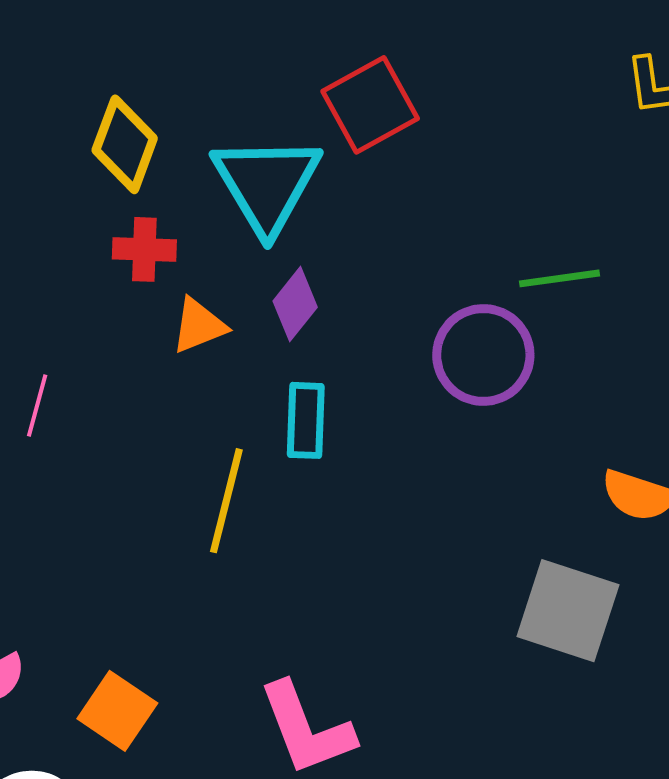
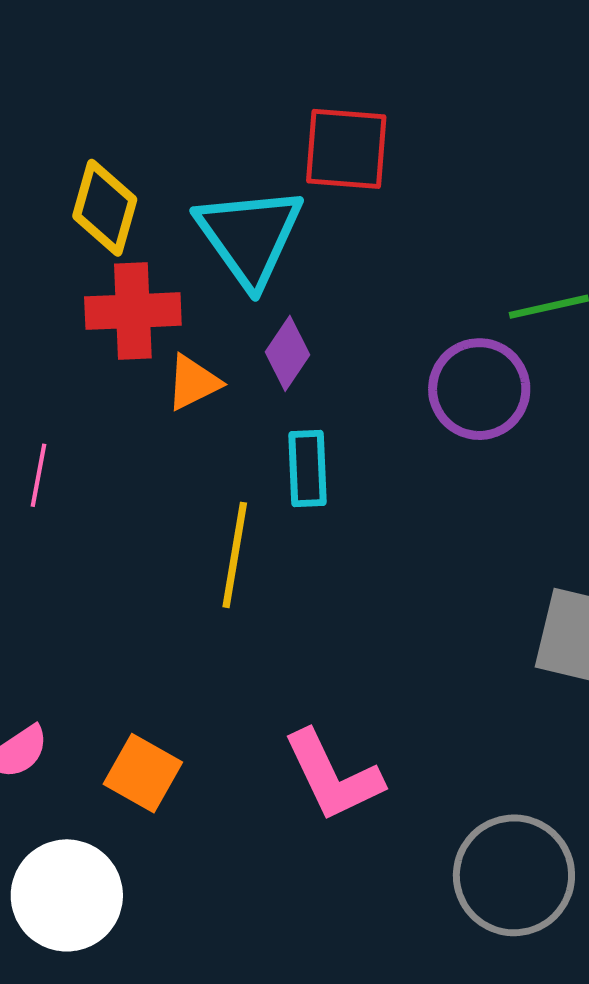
red square: (370, 105) -> (346, 149), turned 38
red cross: (144, 249) -> (133, 311), size x1.5

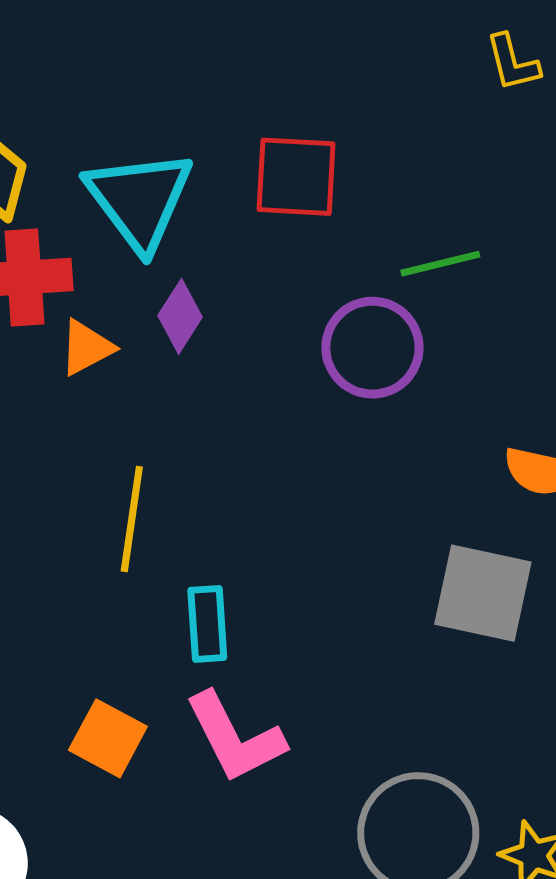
red square: (346, 149) -> (296, 177), moved
cyan rectangle: (308, 469) -> (207, 624), moved
orange square: (143, 773) -> (108, 738), moved

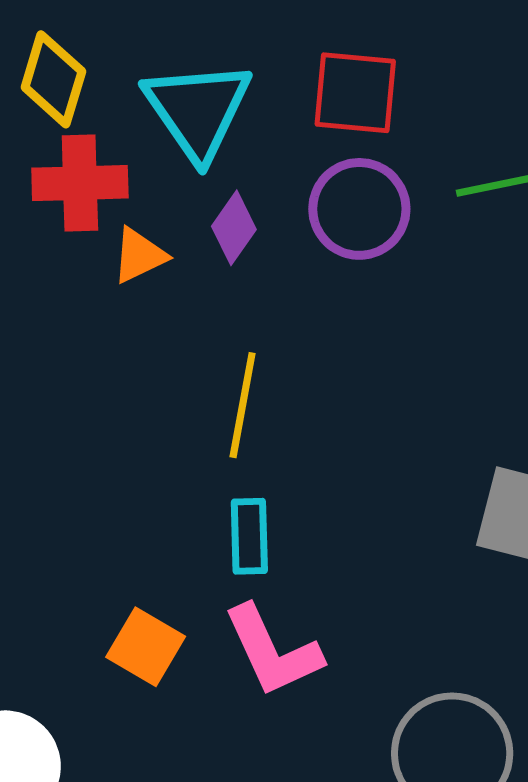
purple circle: (372, 348) -> (359, 209), moved
yellow line: (132, 519) -> (243, 405), moved

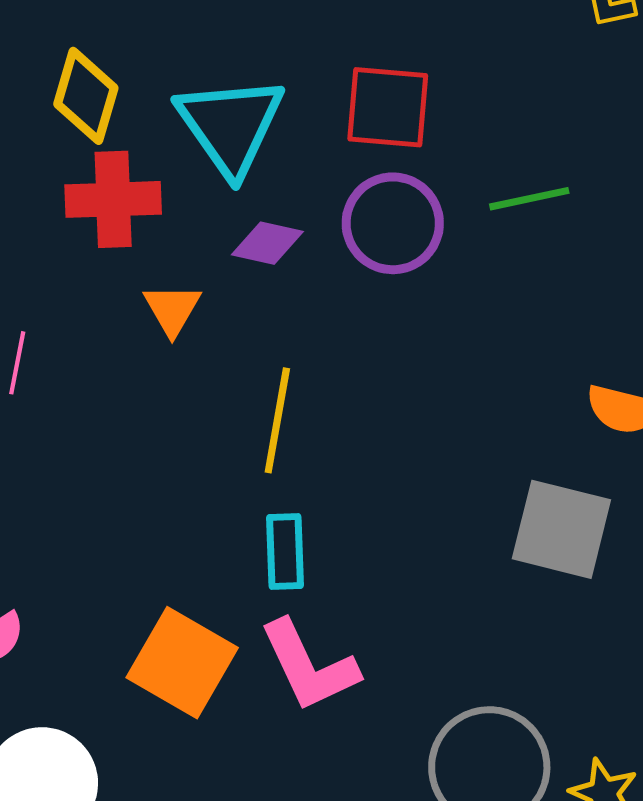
purple diamond: (234, 228) -> (267, 243), turned 68
orange triangle: (139, 256) -> (172, 309), moved, turned -34
orange square: (146, 647) -> (182, 663), size x1.4

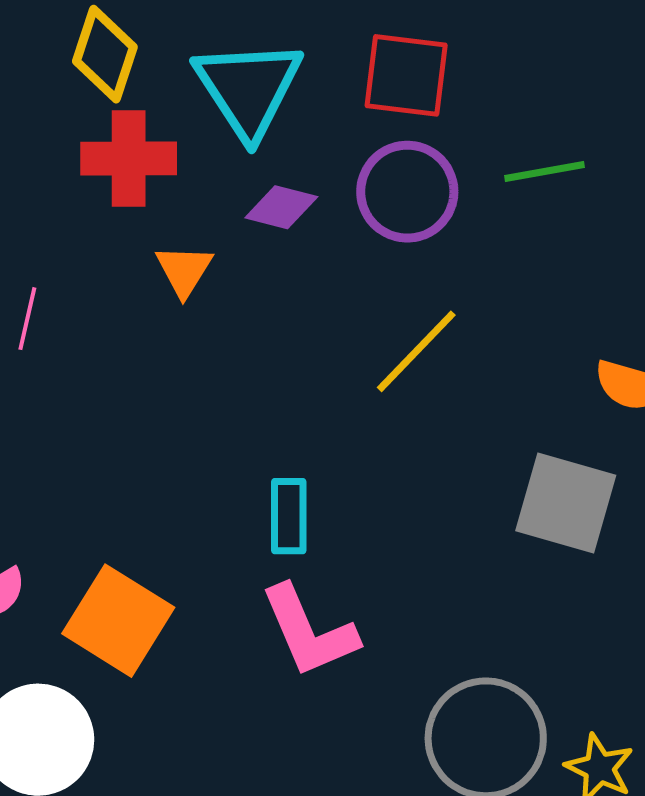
yellow line: (277, 420) -> (416, 351), moved, turned 32
orange square: (182, 663) -> (118, 621), moved

